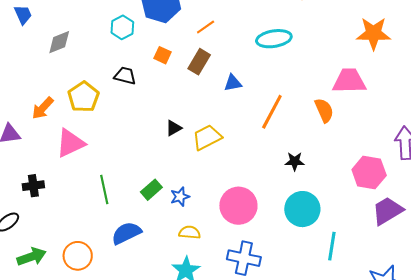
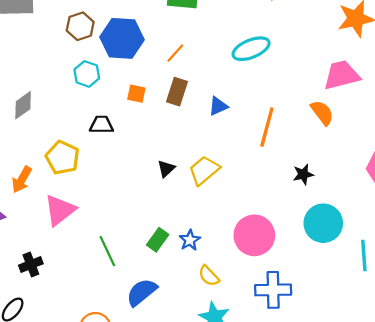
yellow semicircle: (190, 232) -> (209, 276), turned -125

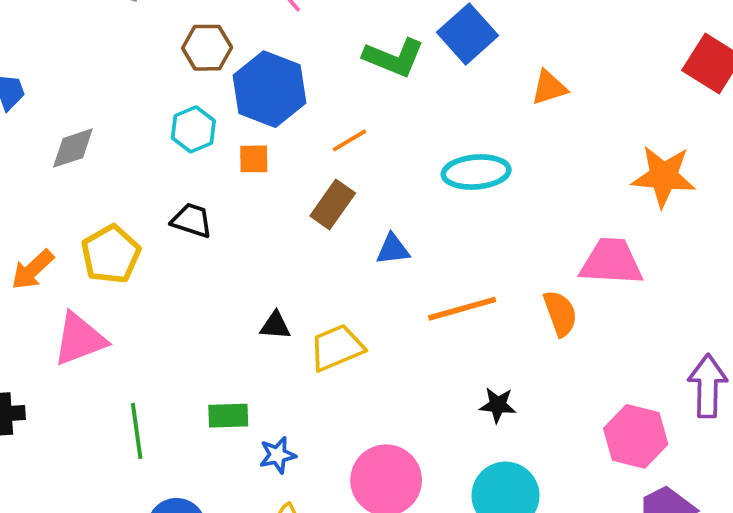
orange square: (136, 94) -> (254, 159), moved, turned -30
orange line: (267, 127) -> (462, 309), turned 42
black triangle: (166, 169) -> (275, 326), turned 30
green rectangle: (158, 240) -> (228, 416), moved, turned 35

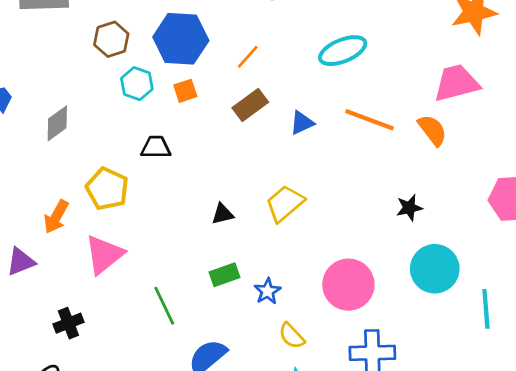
brown hexagon: (207, 48) -> (111, 39), moved
brown rectangle: (333, 205) -> (250, 105), turned 36
orange line: (462, 309) -> (370, 120), moved, turned 54
black triangle: (275, 326) -> (223, 214), moved

